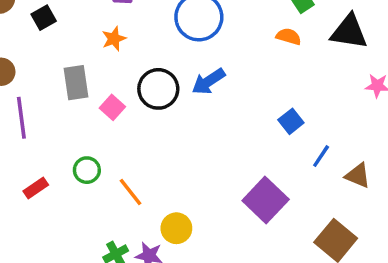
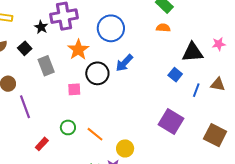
black triangle: (349, 32) -> (193, 52), moved
orange star: (114, 39) -> (78, 50), moved, size x1.5
gray rectangle: (76, 83) -> (46, 66), moved
pink square: (112, 107) -> (74, 89), turned -32
brown triangle: (358, 176) -> (218, 84), moved

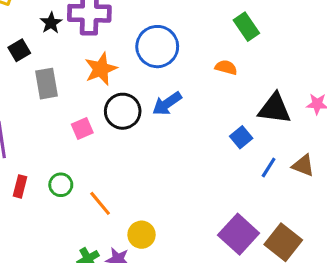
orange semicircle: (163, 28) -> (226, 67), moved
pink square: (74, 89) -> (82, 129), turned -32
purple square: (171, 122) -> (239, 234), moved
red rectangle: (42, 144) -> (20, 186), moved, turned -40

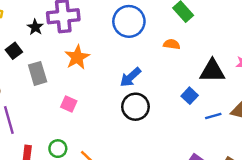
blue circle: (157, 47) -> (129, 21), moved
black circle: (123, 111) -> (135, 107), moved
pink square: (82, 129) -> (69, 104), turned -35
blue line: (269, 168) -> (213, 116), turned 49

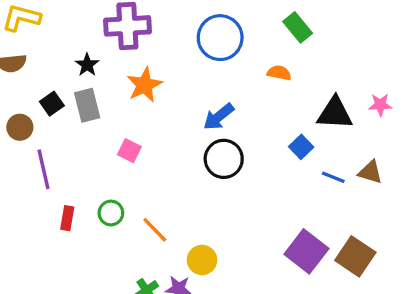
black star: (35, 27) -> (87, 65), moved
black square: (14, 51) -> (52, 104), moved
blue line: (213, 116) -> (333, 177), turned 35

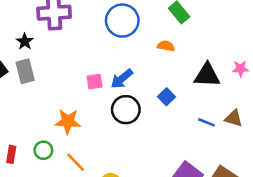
orange star: (144, 85) -> (68, 121), moved, turned 30
blue square: (301, 147) -> (167, 97), moved
pink square: (129, 151) -> (95, 82), moved, turned -35

